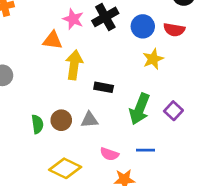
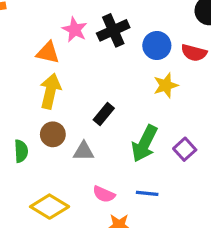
yellow arrow: (74, 65) -> (50, 91), moved
black rectangle: (104, 87) -> (104, 114), turned -66
brown circle: (61, 120) -> (53, 134), moved

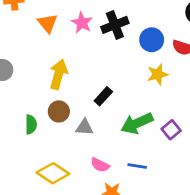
orange triangle: (48, 53) -> (48, 23), moved, turned 35
green arrow: (144, 144) -> (137, 123), turned 36

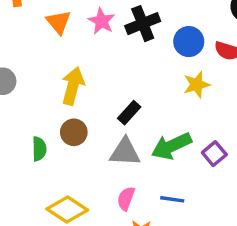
gray triangle: (85, 127) -> (125, 152), moved, size x1.4
pink semicircle: (100, 165) -> (126, 198), turned 84

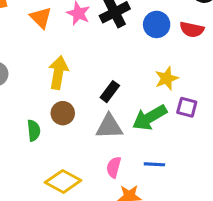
yellow star: (197, 85) -> (167, 78), moved
purple square: (214, 154) -> (187, 107), moved, turned -30

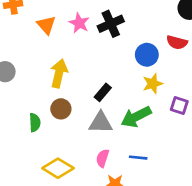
blue circle: (157, 24) -> (147, 55), moved
purple square: (187, 107) -> (179, 106), moved

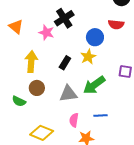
pink star: (79, 23) -> (46, 32), moved
yellow star: (153, 84) -> (88, 57), moved
black rectangle: (103, 92) -> (65, 63), moved
green semicircle: (35, 123) -> (19, 101), turned 128

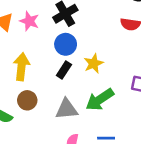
pink star: (46, 32) -> (29, 21), moved
blue circle: (95, 37) -> (66, 44), moved

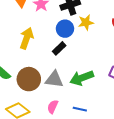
yellow star: (94, 63) -> (86, 22), moved
brown circle: (27, 100) -> (29, 79), moved, size x1.5

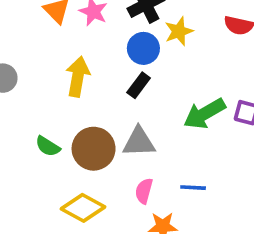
green arrow: (82, 78) -> (205, 114), moved

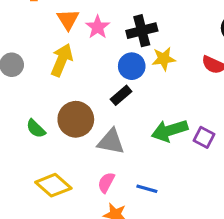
yellow arrow: (78, 77) -> (62, 60), moved
brown circle: (94, 149) -> (76, 119), moved

